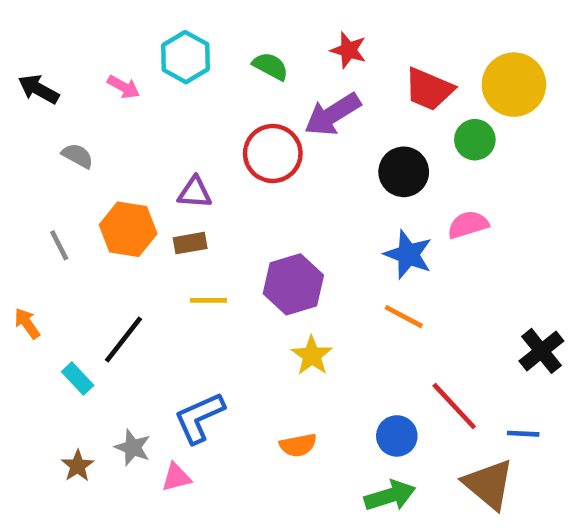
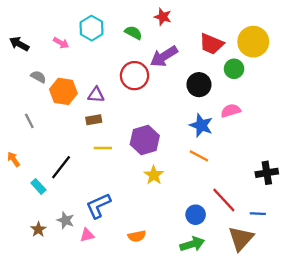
red star: (349, 50) -> (163, 17), moved
orange hexagon: (128, 229) -> (63, 91), moved
black cross: (541, 351) -> (267, 173), turned 30
orange semicircle: (298, 445) -> (137, 236), moved
brown triangle: (489, 484) -> (241, 238), turned 32

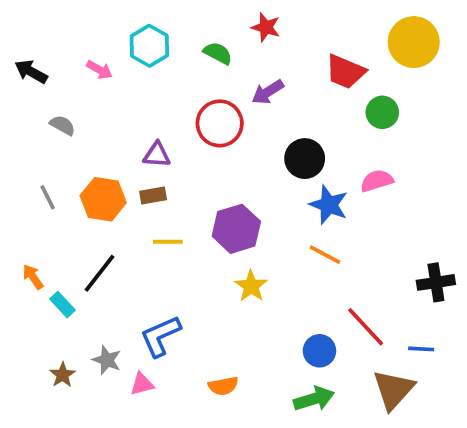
yellow circle: (253, 42) -> (414, 42), moved
purple arrow: (164, 56) -> (268, 92), size x0.7
black circle: (199, 85) -> (305, 159), moved
orange hexagon: (63, 91) -> (103, 199), moved
orange arrow: (14, 159) -> (33, 277), moved

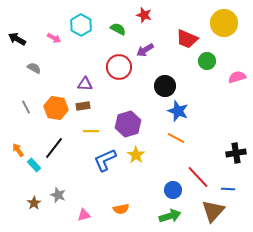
pink semicircle: (377, 181) -> (237, 77), moved
blue L-shape: (160, 336) -> (105, 160), moved
pink triangle: (142, 384) -> (84, 215), moved

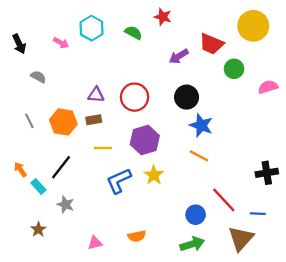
black arrow: (17, 39) -> (19, 44), turned -144
purple arrow: (145, 50) -> (179, 56), moved
red circle: (119, 67) -> (135, 97), moved
gray star: (58, 195) -> (66, 205), moved

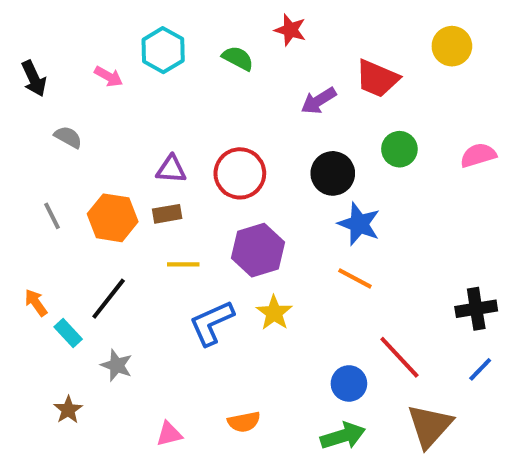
yellow circle: (253, 26) -> (452, 46), size x0.7
green circle: (234, 69) -> (399, 149), moved
blue line: (258, 214) -> (480, 369), moved, turned -49

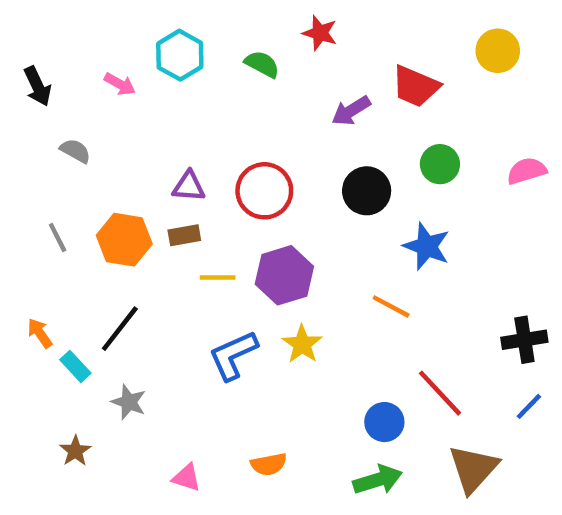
blue star: (359, 224) -> (427, 246), moved
yellow line: (183, 264) -> (218, 278), moved
pink triangle: (169, 434) -> (187, 478), turned 32

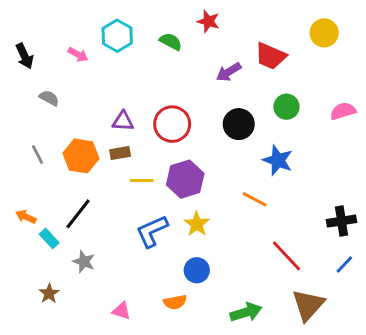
orange arrow: (40, 333) -> (26, 217), turned -30
blue circle: (384, 422) -> (197, 270), moved

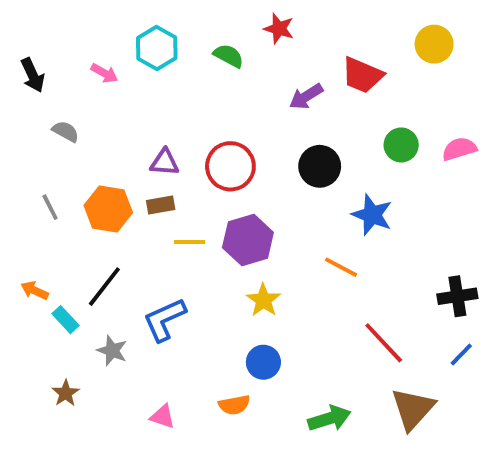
green circle: (286, 107) -> (401, 145), moved
blue L-shape: (152, 231) -> (165, 320), moved

